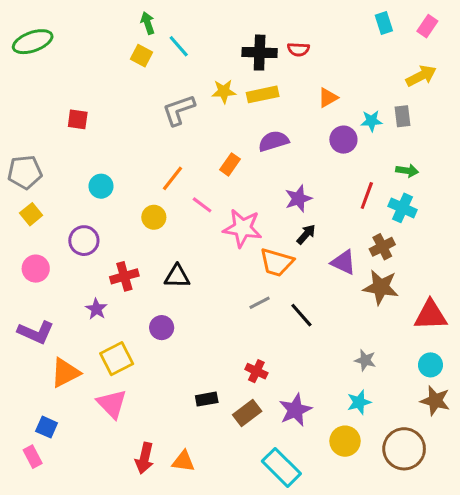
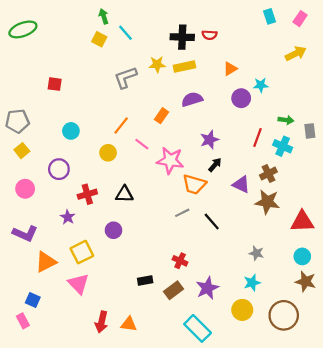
gray rectangle: (403, 116) -> (310, 131), moved

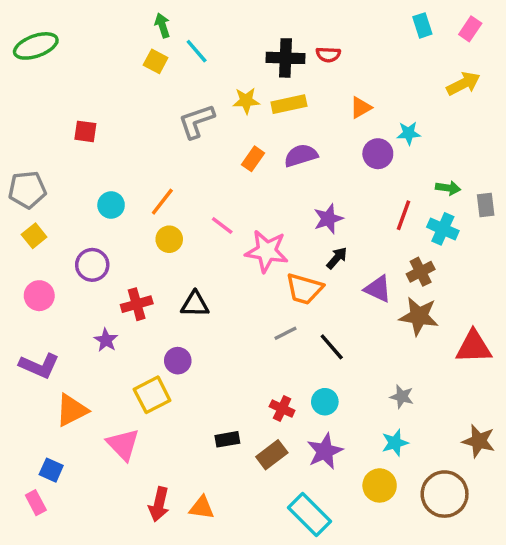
orange rectangle: (162, 116) -> (253, 159), moved
orange line: (121, 125) -> (162, 202), moved
yellow square: (82, 252) -> (152, 395), moved
cyan circle: (302, 256) -> (325, 402), moved

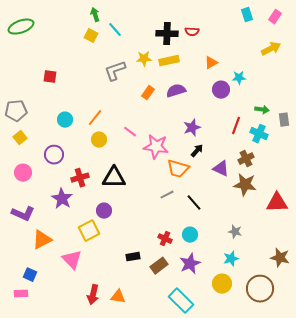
black triangle: (195, 304) -> (114, 178), size x1.4
purple star: (106, 340) -> (62, 199), size x1.5
pink rectangle: (36, 503) -> (21, 294), turned -64

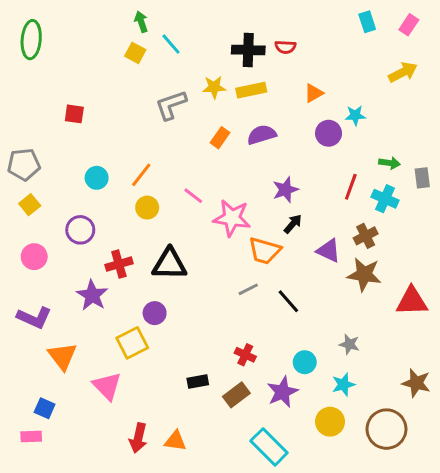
green ellipse: (21, 27) -> (31, 40), turned -65
cyan circle: (190, 235) -> (305, 362), moved
orange triangle: (42, 240) -> (62, 356), turned -40

